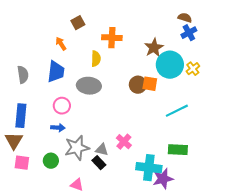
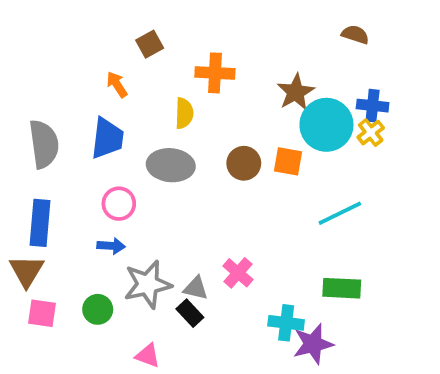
blue cross: (189, 33) -> (373, 106), moved, turned 35
gray semicircle: (23, 75) -> (44, 144), size x1.4
brown circle: (138, 85) -> (244, 163), moved
cyan cross: (149, 168) -> (286, 323), size x0.7

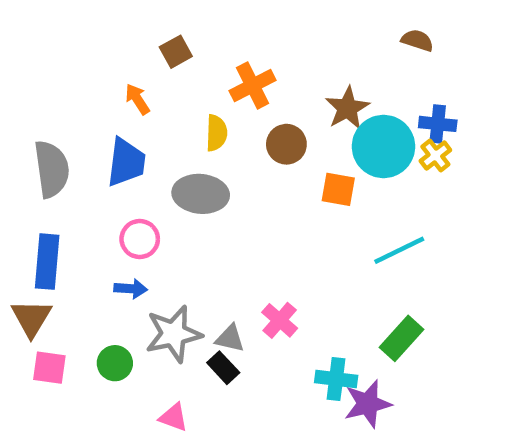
orange cross: (215, 73) -> (253, 86), turned -30
brown circle: (244, 163) -> (286, 144), moved
green rectangle: (342, 288) -> (402, 338), turned -51

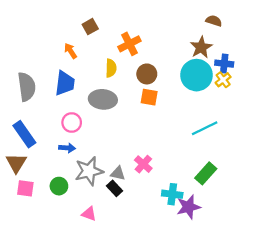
brown star: (347, 108) -> (201, 47), moved
orange square: (338, 189) -> (149, 97), moved
blue rectangle: (47, 262) -> (24, 134), turned -40

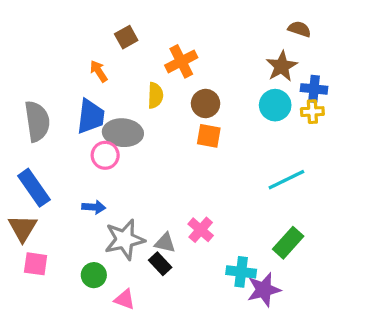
cyan circle: (197, 75) -> (275, 105), size x0.7
yellow cross: (223, 80) -> (312, 112), turned 35
gray ellipse: (103, 99) -> (123, 133), moved
pink circle: (72, 122) -> (105, 155), moved
green circle: (59, 186) -> (94, 275), moved

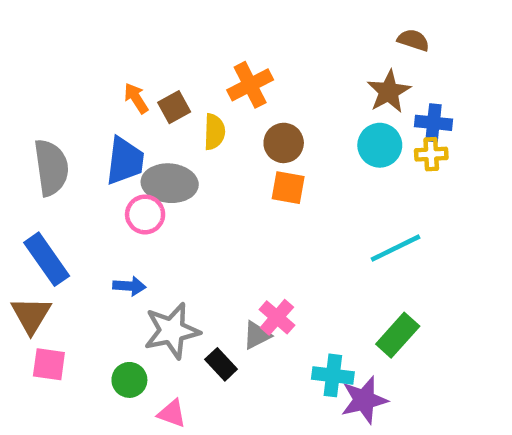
brown square: (126, 37) -> (174, 107), moved
gray triangle: (165, 243) -> (257, 335), moved, turned -40

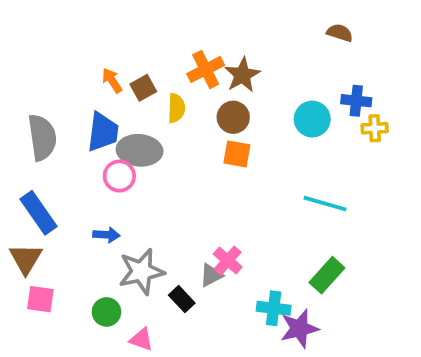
brown star: (389, 92) -> (242, 75), moved
yellow cross: (431, 154) -> (375, 128), moved
cyan line: (395, 248) -> (325, 204), turned 42

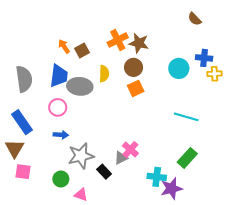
brown semicircle: (340, 33) -> (195, 19), turned -152
brown star: (242, 75) -> (139, 43), turned -30
yellow semicircle: (176, 108) -> (104, 74), moved
orange square: (237, 154) -> (136, 88), turned -35
pink circle: (119, 176) -> (58, 107), moved

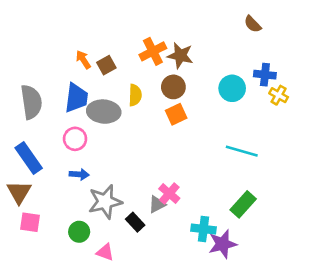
yellow cross: (215, 74) -> (279, 95), turned 32

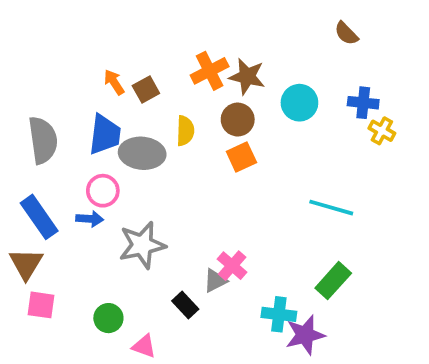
cyan circle: (232, 88) -> (299, 103), moved
blue arrow: (79, 174) -> (90, 219), moved
gray star: (105, 202) -> (142, 245), moved

